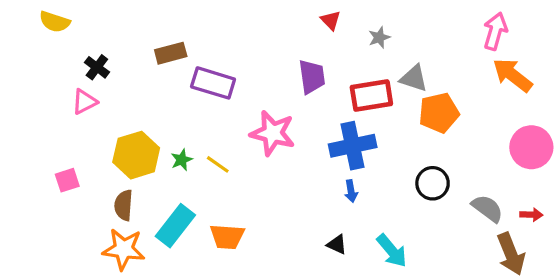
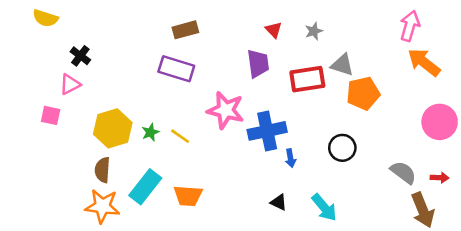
red triangle: (331, 20) -> (274, 30), moved
brown rectangle: (171, 53) -> (185, 30), moved
blue cross: (353, 146) -> (267, 131), moved
pink square: (67, 180) -> (51, 115), moved, turned 30
black circle: (433, 183) -> (342, 148), moved

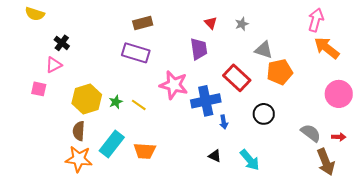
red rectangle: (307, 79) -> (237, 78), moved, turned 52

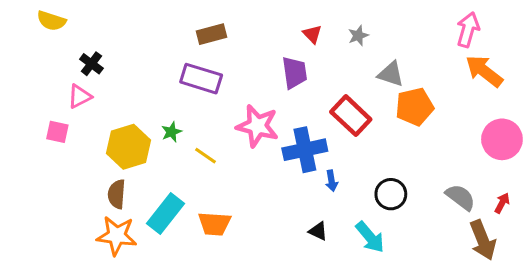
green star: (116, 102) -> (171, 132), moved
black circle: (264, 114) -> (391, 194), moved
red arrow: (339, 137) -> (502, 203), turned -64

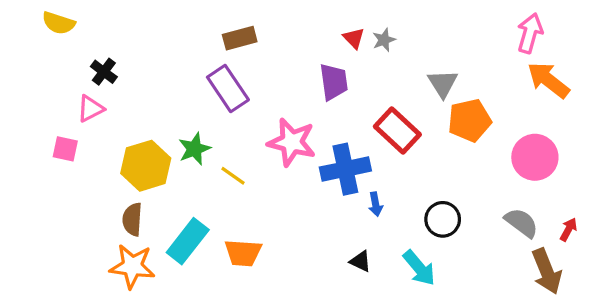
gray star: (358, 36) -> (384, 40), moved
gray triangle: (391, 74) -> (443, 83), turned 40
purple rectangle: (201, 79) -> (228, 88), turned 39
green star: (171, 132) -> (194, 149), size x1.4
pink circle: (502, 139) -> (535, 157), moved

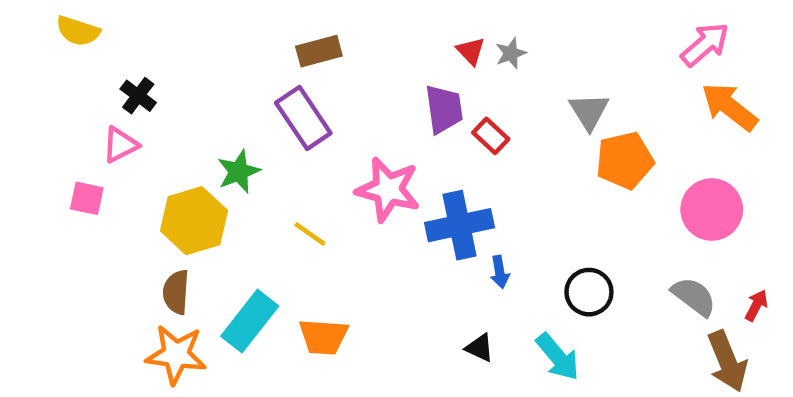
pink arrow: (530, 33) -> (705, 44), turned 33
red rectangle: (397, 130) -> (491, 136), moved, size x0.6
green star: (194, 149) -> (239, 172), moved

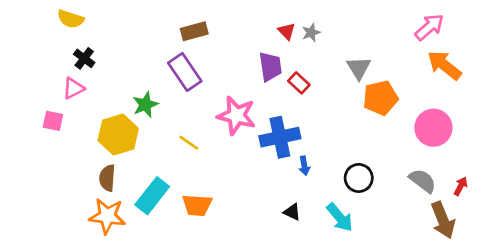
yellow semicircle: (78, 31) -> (71, 19), moved

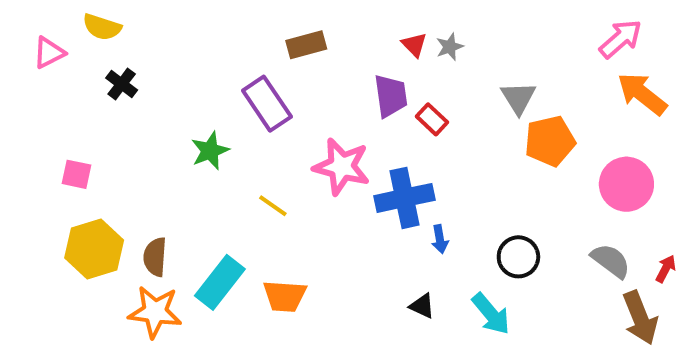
brown rectangle: (194, 31) -> (306, 45), moved
pink triangle: (73, 88) -> (49, 53), moved
yellow hexagon: (118, 134) -> (94, 249), moved

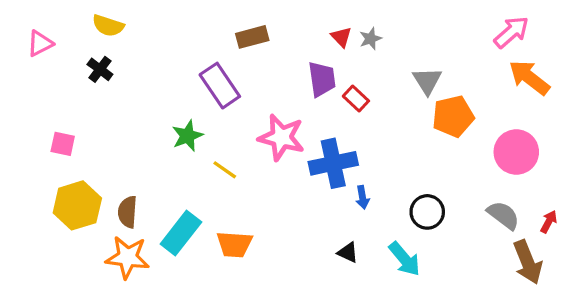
yellow semicircle: (102, 27) -> (108, 26), moved
green star: (210, 151) -> (187, 136), moved

